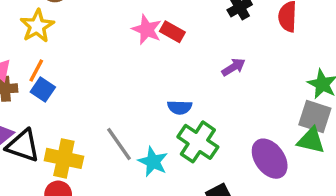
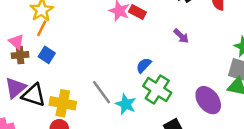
purple arrow: (233, 67) -> (181, 36), turned 77
orange line: (36, 71) -> (42, 28), moved
blue semicircle: (180, 107) -> (144, 65), turned 133

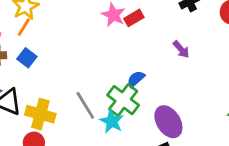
red rectangle: (137, 12) -> (134, 18), turned -63
green cross: (157, 89) -> (123, 100), moved
purple ellipse: (208, 100) -> (168, 122), moved

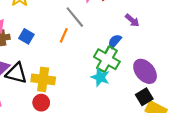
orange line: (24, 27) -> (64, 35), moved
purple arrow: (181, 49) -> (132, 20), moved
gray line: (85, 105) -> (75, 17), moved

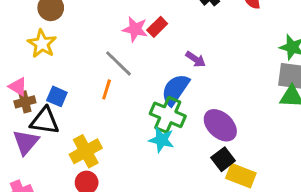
blue semicircle: (115, 41) -> (175, 90), size x1.6
black triangle: (16, 73) -> (45, 121), moved
yellow cross: (43, 79) -> (86, 151), turned -30

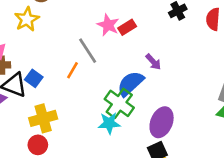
blue square: (57, 96) -> (34, 78), moved
purple ellipse: (220, 125) -> (162, 122), turned 56
cyan star: (161, 140) -> (109, 123), turned -30

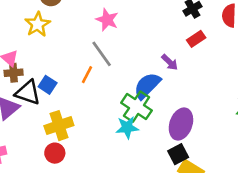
pink star: (108, 25) -> (107, 20), moved
red rectangle: (127, 27) -> (196, 39), moved

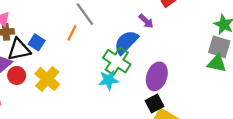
black triangle: (28, 92) -> (19, 50), turned -30
yellow cross: (59, 126) -> (47, 79), turned -30
red circle: (55, 153) -> (17, 75), moved

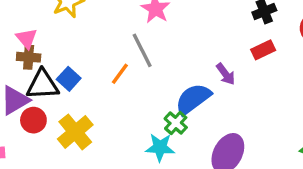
green cross: (117, 61) -> (176, 123), size x0.6

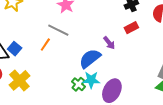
gray line: (142, 50) -> (58, 30), turned -35
green cross: (176, 123) -> (78, 84), moved
cyan star: (160, 147) -> (91, 80), moved

